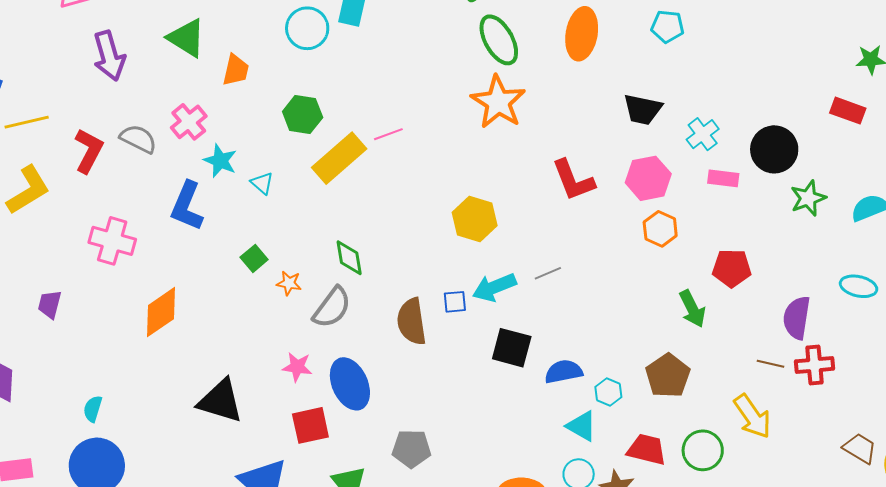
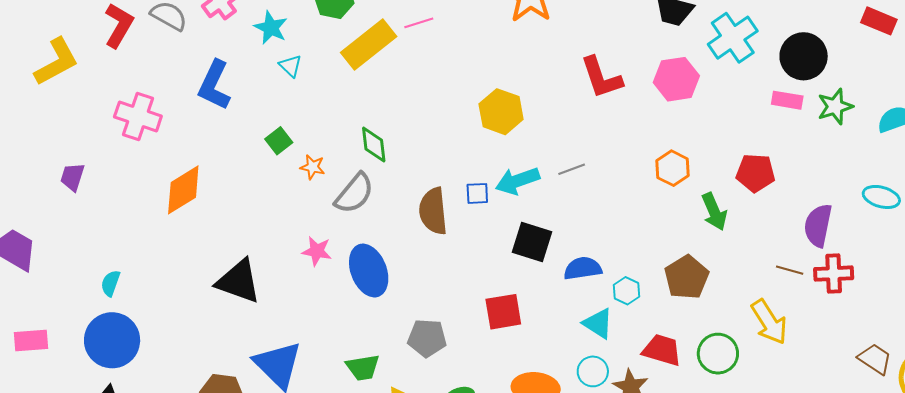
cyan cross: (703, 134) -> (733, 38), size x1.5
cyan star: (220, 161) -> (271, 28), moved
pink rectangle: (723, 178) -> (787, 100), moved
orange hexagon: (660, 229) -> (673, 168), moved
red square: (310, 425) -> (503, 312), moved

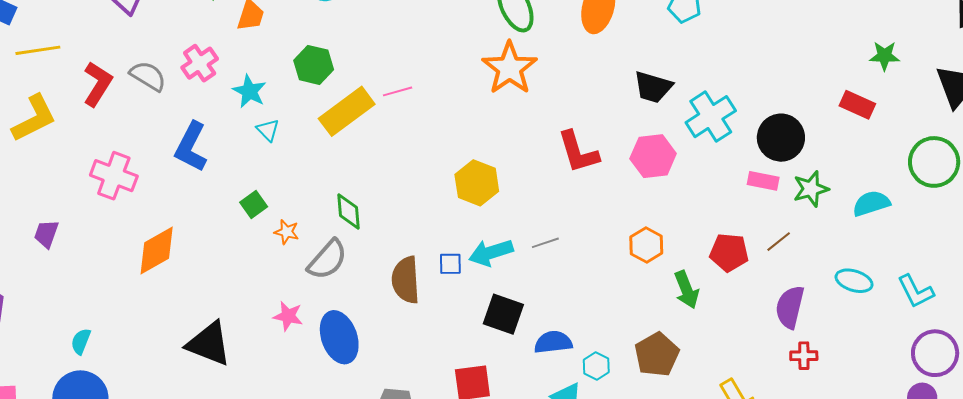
brown line: (790, 270) -> (779, 242), moved, turned -56
red cross: (834, 274) -> (804, 356), size x0.7

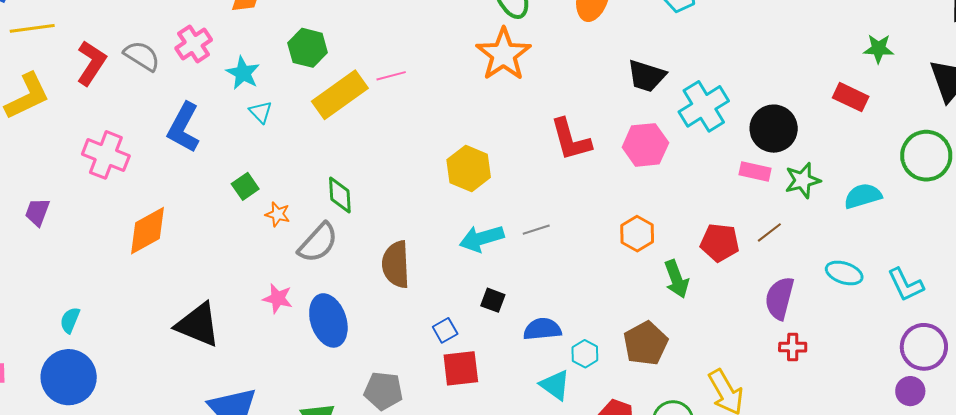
blue square: (450, 264) -> (445, 330), moved, turned -30
black square: (503, 314) -> (493, 300), size x0.6

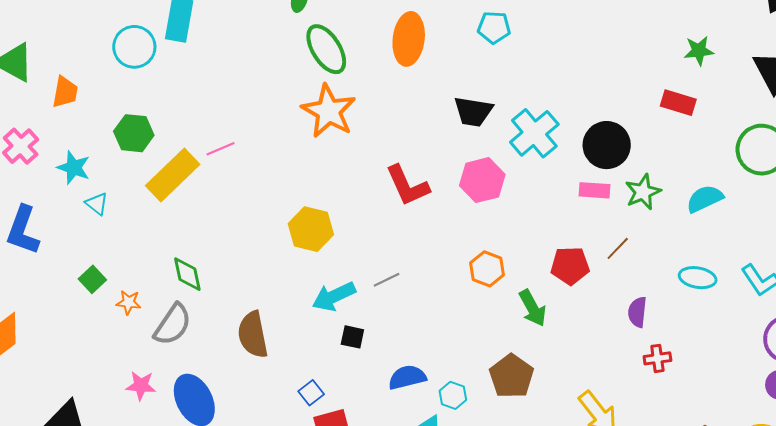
purple semicircle: (780, 298) -> (637, 312), size x0.7
black square: (493, 300) -> (352, 337), moved

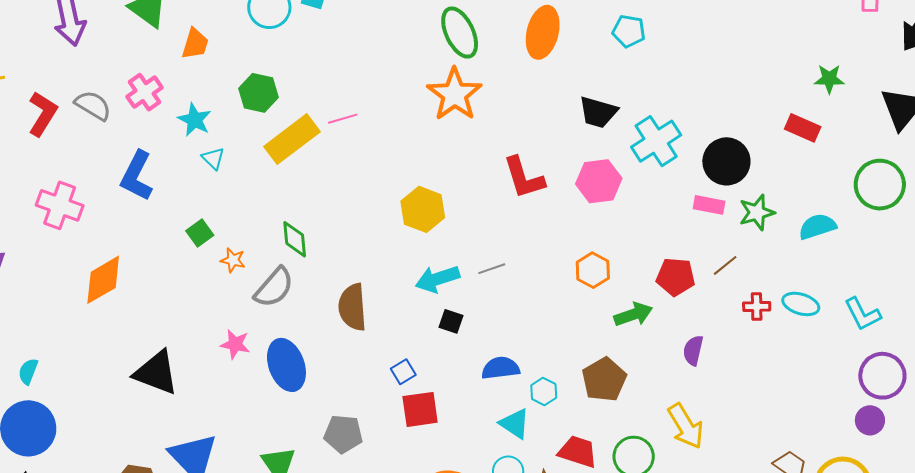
green arrow: (533, 308) -> (633, 314), turned -87
purple semicircle: (637, 312) -> (693, 350), moved
red cross: (657, 358) -> (757, 307), moved

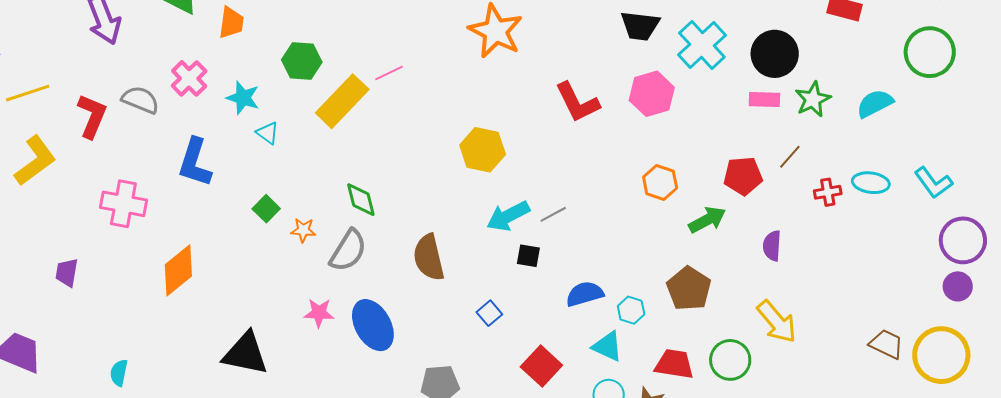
gray line: (492, 269) -> (553, 214), moved
red square: (420, 409) -> (541, 366), moved, turned -30

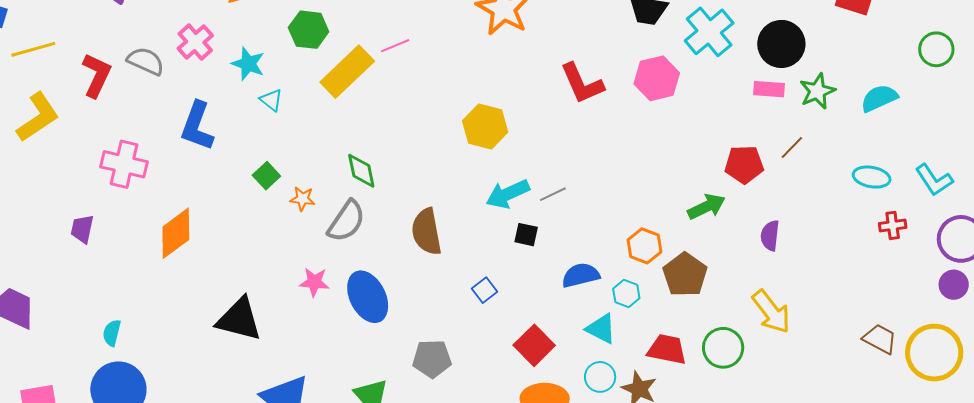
green circle: (930, 52) -> (936, 49), size x0.7
orange hexagon: (660, 182) -> (644, 246), moved
red cross: (828, 192) -> (893, 225), moved
purple trapezoid: (67, 273) -> (82, 229), moved

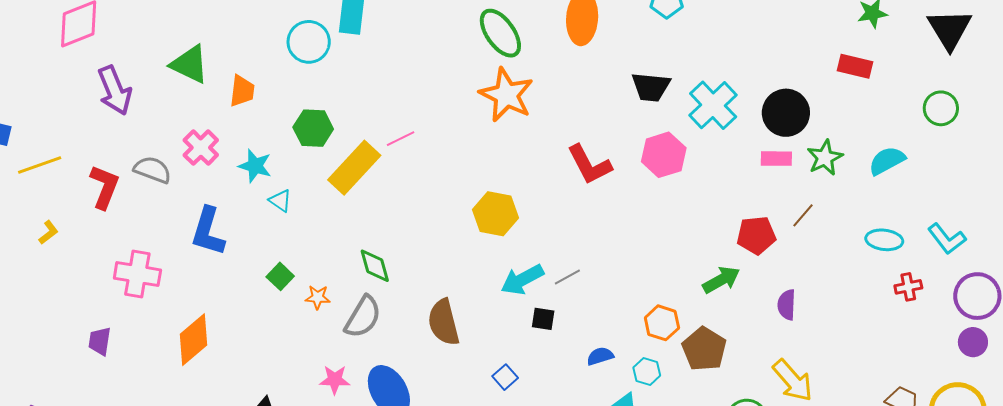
yellow L-shape: (38, 117) -> (48, 232), size x0.5
blue semicircle: (581, 275) -> (600, 356), size x0.7

